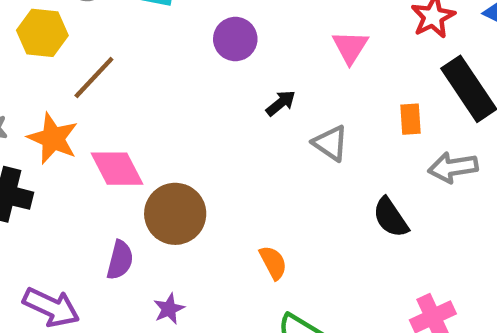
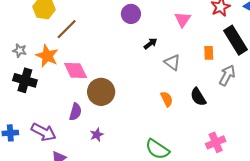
gray arrow: (453, 167) -> (227, 75), turned 125
orange semicircle: (273, 263) -> (167, 99), moved

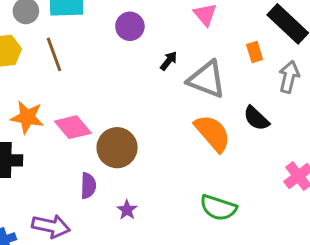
brown line: (67, 29) -> (54, 54), moved, turned -50
gray triangle: (172, 62) -> (207, 79), size x1.6
orange semicircle: (167, 99) -> (213, 133), size x1.8

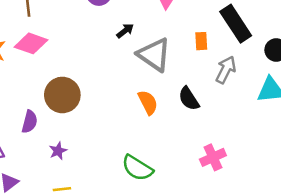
pink diamond: (73, 127) -> (31, 43), moved, turned -44
orange semicircle: (213, 133) -> (148, 102), size x0.7

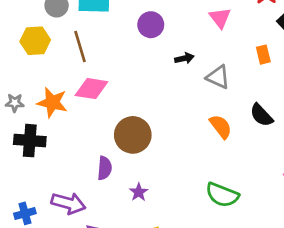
black arrow: (125, 31) -> (184, 58), turned 36
gray triangle: (154, 55) -> (218, 77), size x0.7

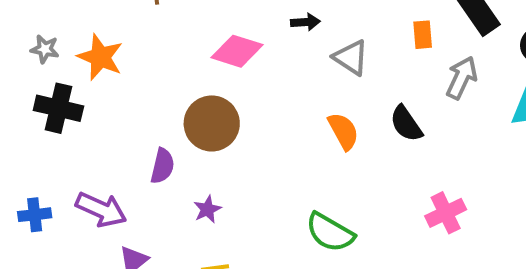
pink diamond: (91, 89) -> (237, 51), moved

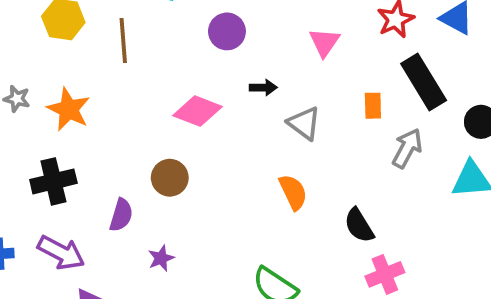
black cross: (58, 108) -> (53, 181), moved, turned -30
brown circle: (212, 123) -> (170, 178), size x0.7
black semicircle: (406, 124) -> (359, 225), moved

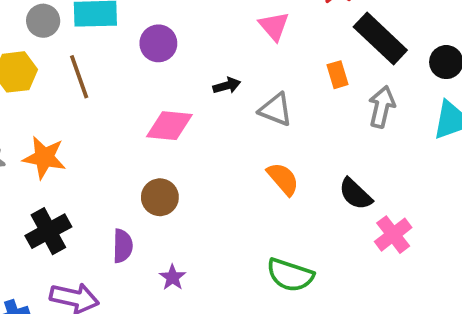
purple circle: (227, 31) -> (158, 43), moved

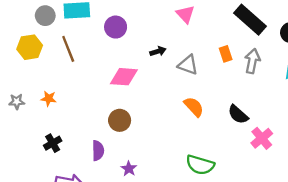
orange rectangle: (338, 75) -> (226, 54), moved
orange star: (44, 158) -> (49, 99), size x0.6
black cross: (48, 231) -> (53, 143), size x0.7

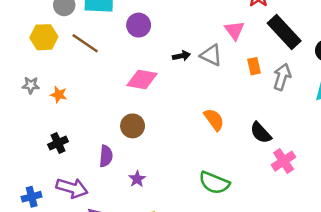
pink triangle: (185, 14) -> (234, 30), moved
brown line: (68, 49) -> (85, 43), turned -40
gray triangle: (188, 65) -> (211, 55), moved
gray star: (17, 102) -> (31, 85), moved

